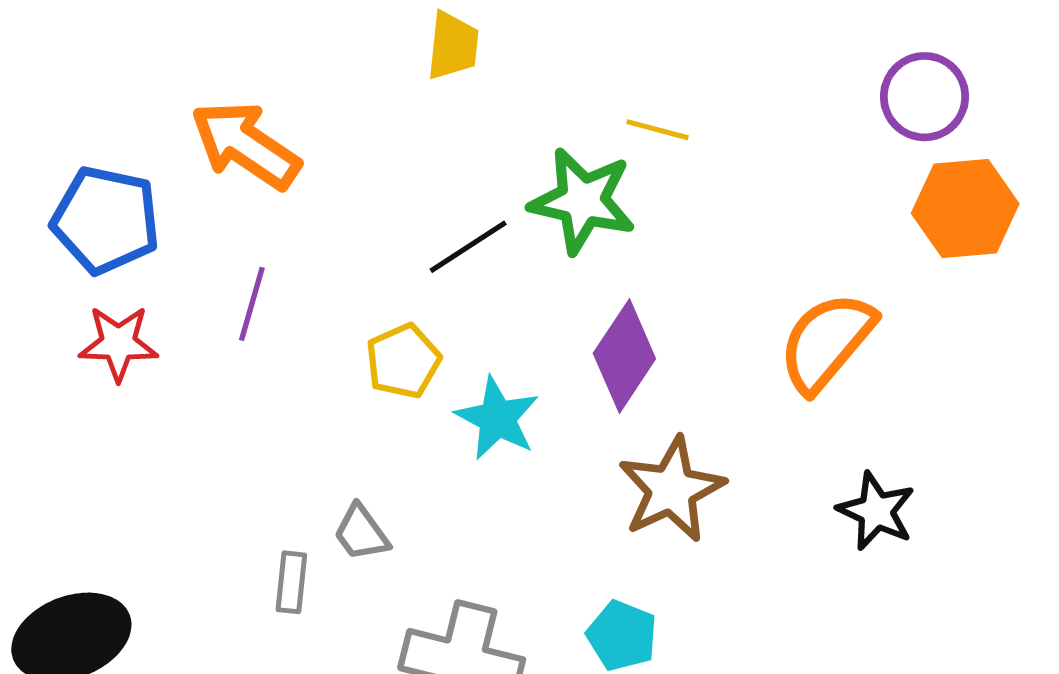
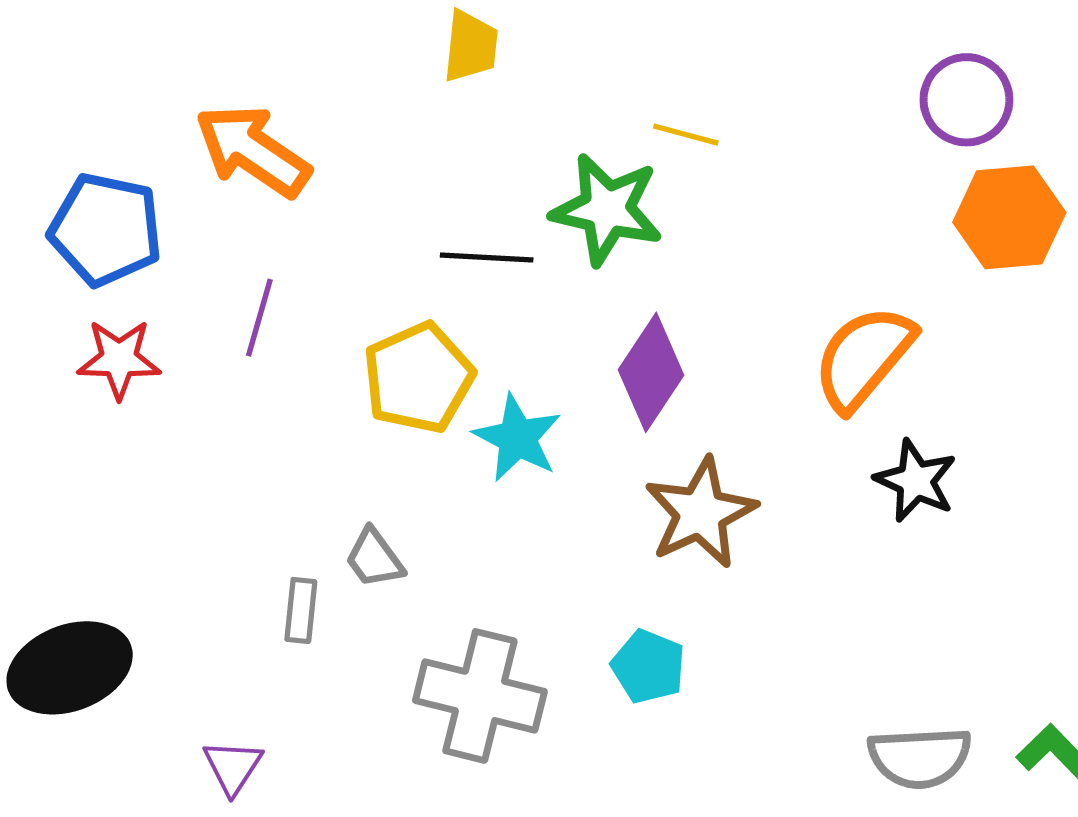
black line: (468, 247) -> (487, 258), turned 36
yellow pentagon: (403, 361) -> (418, 378), size x1.4
black star: (876, 511) -> (916, 481), moved

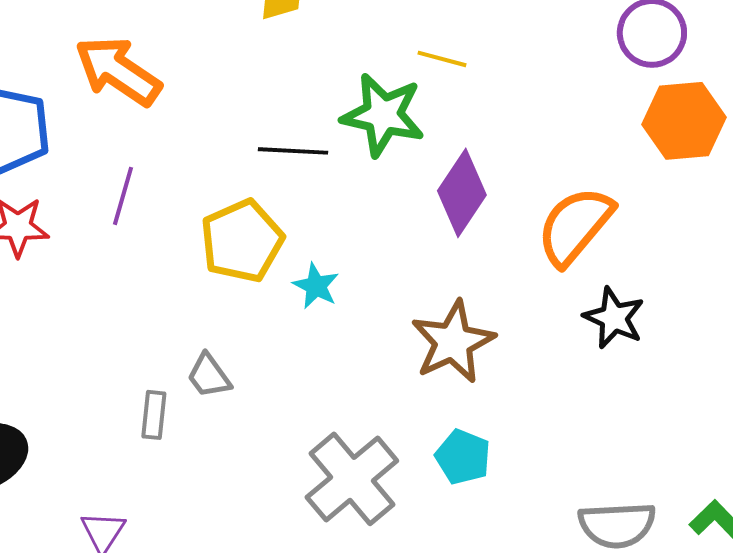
purple diamond: (651, 372) -> (462, 193), moved
cyan star: (517, 438) -> (316, 286), size x0.7
cyan pentagon: (648, 667) -> (463, 457), moved
gray cross: (480, 696) -> (352, 479), moved, turned 36

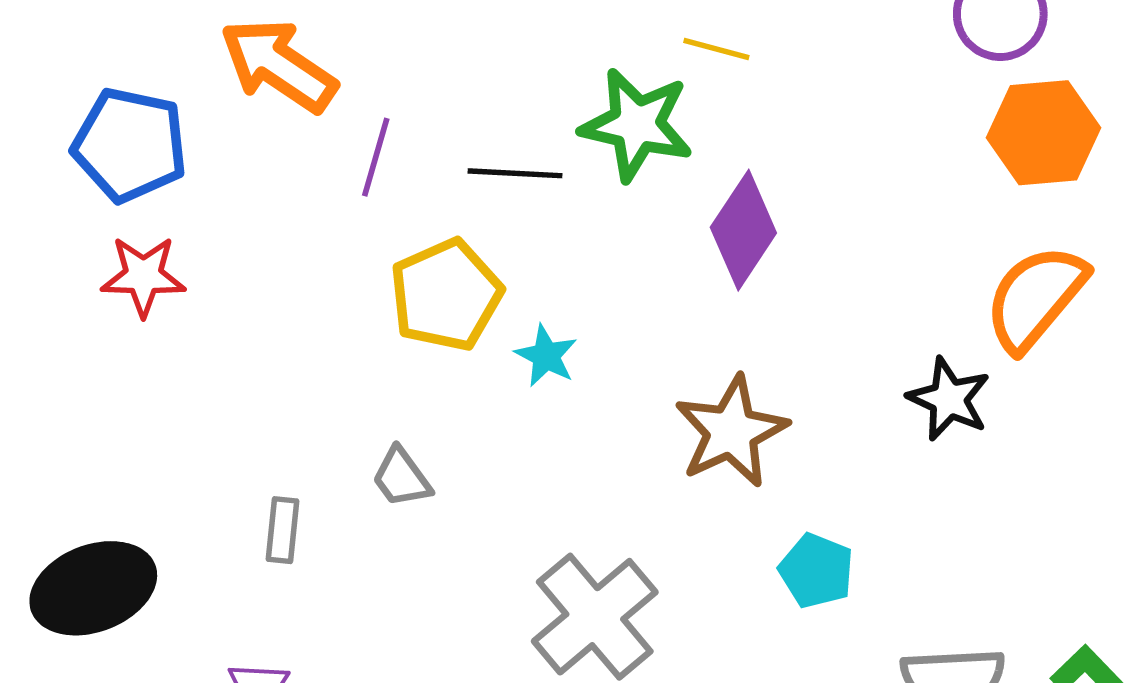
purple line: (123, 196) -> (376, 157), moved
orange semicircle: (575, 226) -> (1035, 298), moved
gray rectangle: (154, 415) -> (283, 530), moved
cyan pentagon: (463, 457) -> (816, 571), moved

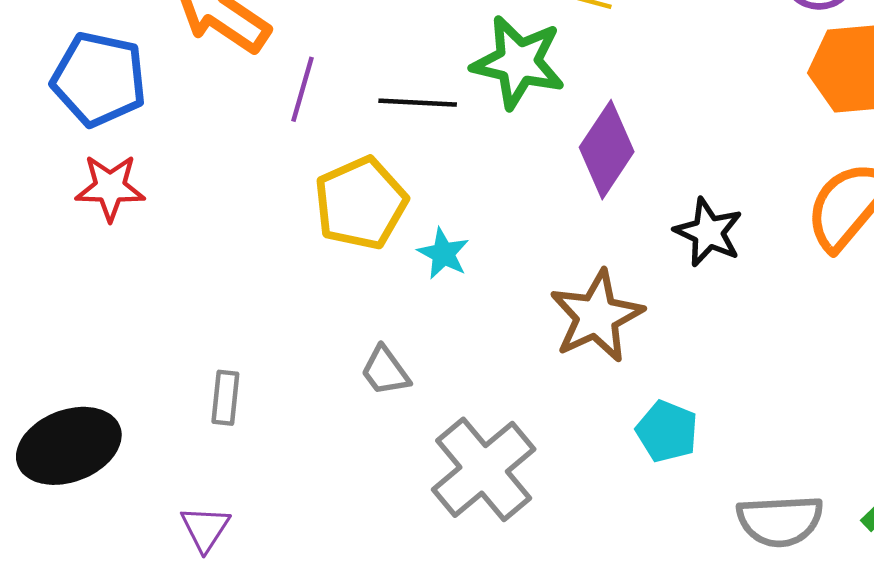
black star: (949, 399) -> (708, 232), moved
gray trapezoid: (401, 477) -> (385, 371), moved

